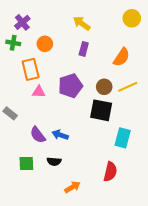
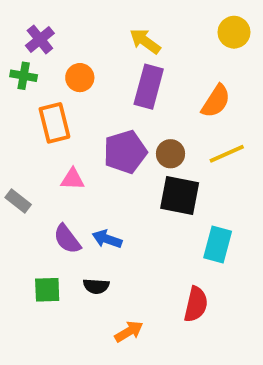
purple rectangle: (84, 49) -> (149, 87), size x1.6
brown circle: (104, 87) -> (171, 154), moved
pink triangle: (39, 92) -> (73, 179), moved

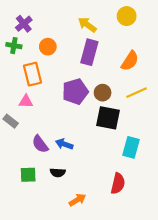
yellow circle: (234, 32) -> (127, 16), moved
pink triangle: (73, 179) -> (26, 101), moved

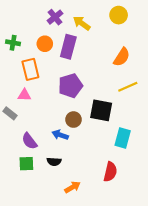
purple cross: (24, 24) -> (55, 17), moved
purple rectangle: (89, 52) -> (68, 47), moved
brown circle: (103, 93) -> (73, 120), moved
purple semicircle: (40, 144) -> (29, 141), moved

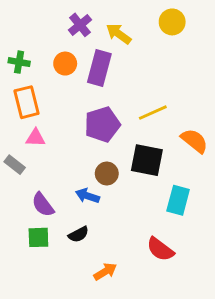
orange semicircle: (122, 57) -> (194, 141), moved, turned -84
orange rectangle: (30, 69) -> (27, 102), moved
yellow line: (128, 87) -> (153, 113), moved
black semicircle: (54, 162) -> (79, 234), turned -32
red semicircle: (110, 172) -> (160, 249), turned 114

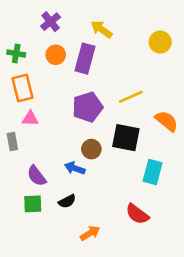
yellow circle: (172, 22) -> (160, 42), moved
purple cross: (80, 25) -> (51, 22), moved
gray rectangle: (15, 165) -> (12, 141), turned 42

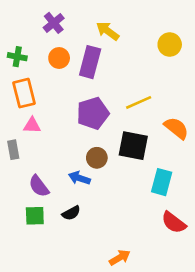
red semicircle: (137, 214) -> (174, 223), moved
orange arrow: (90, 233) -> (120, 258), moved

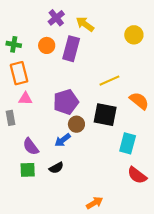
purple cross: (54, 23) -> (56, 18), moved
purple pentagon: (93, 113) -> (66, 102), moved
blue arrow: (79, 178) -> (63, 140), turned -56

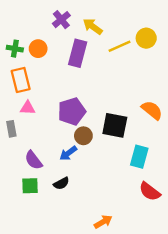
orange circle: (47, 45) -> (38, 49), moved
yellow line: (109, 81) -> (119, 46), moved

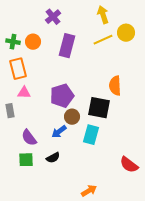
yellow arrow: (93, 27) -> (103, 15), moved, turned 36
orange semicircle: (152, 110) -> (115, 86), moved, turned -132
cyan rectangle: (139, 157) -> (91, 135), moved

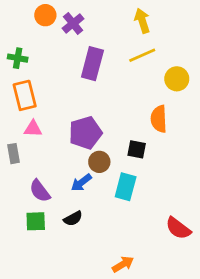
yellow circle: (126, 33) -> (177, 79), moved
orange circle: (33, 42) -> (45, 15), moved
black square: (99, 108) -> (137, 149), size x0.6

